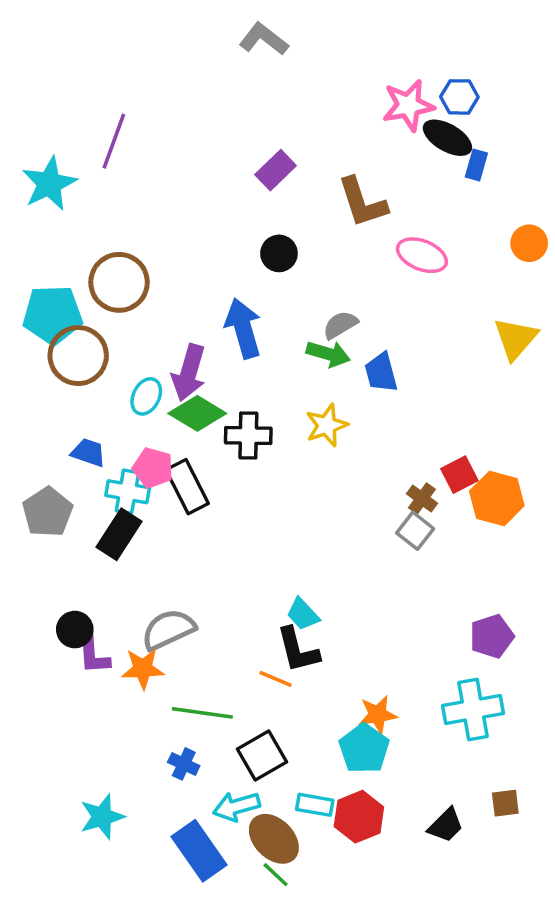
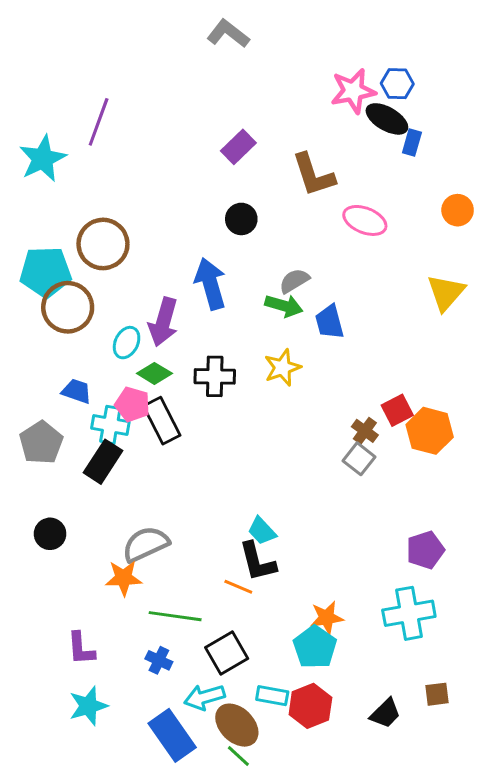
green diamond: (197, 413) -> (154, 373), moved, size x0.7
black circle: (75, 630) -> (50, 534), moved
purple L-shape: (93, 655) -> (81, 649), moved

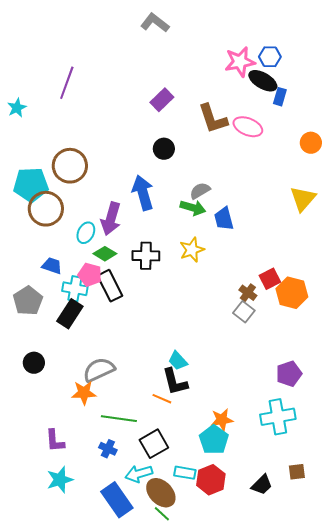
cyan star: (43, 159) -> (17, 108), moved, size x0.6
pink ellipse: (365, 220) -> (248, 127), moved

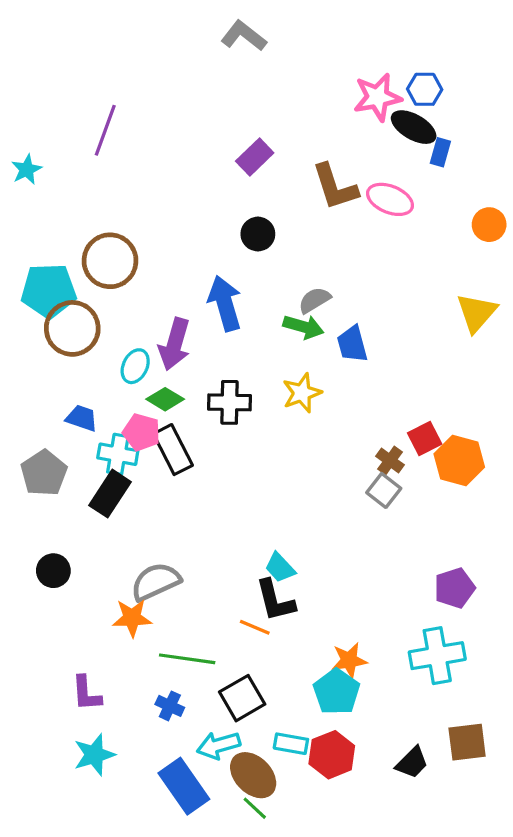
brown square: (297, 472) -> (467, 742), size x1.5

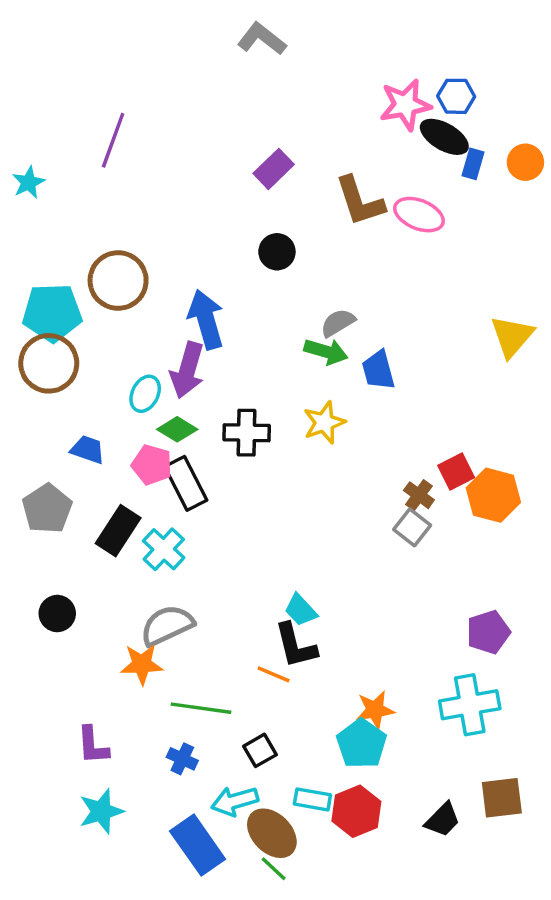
orange circle: (489, 225) -> (525, 162), moved
blue arrow: (225, 303) -> (206, 319), moved
brown circle: (72, 328) -> (49, 363), moved
cyan cross: (118, 454) -> (164, 549), moved, turned 33
black square: (242, 698) -> (260, 750), size x0.7

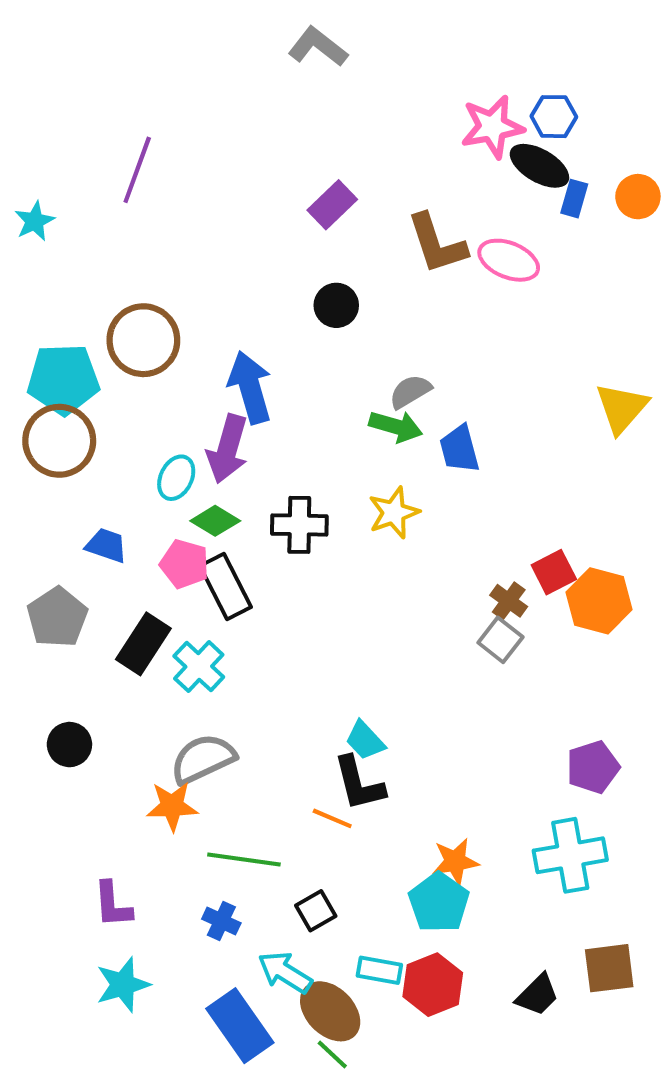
cyan arrow: (235, 801) -> (285, 972), turned 48

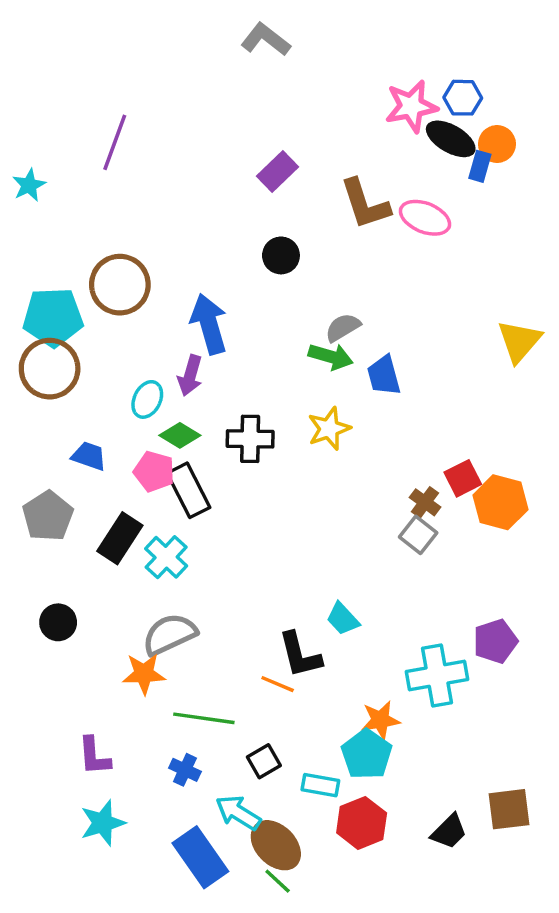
orange circle: (638, 197) -> (497, 144), moved
purple arrow: (228, 449) -> (190, 375), size x0.7
cyan trapezoid: (365, 740) -> (343, 619), moved
cyan cross: (570, 855) -> (437, 675), moved
cyan rectangle: (379, 970) -> (320, 785), moved

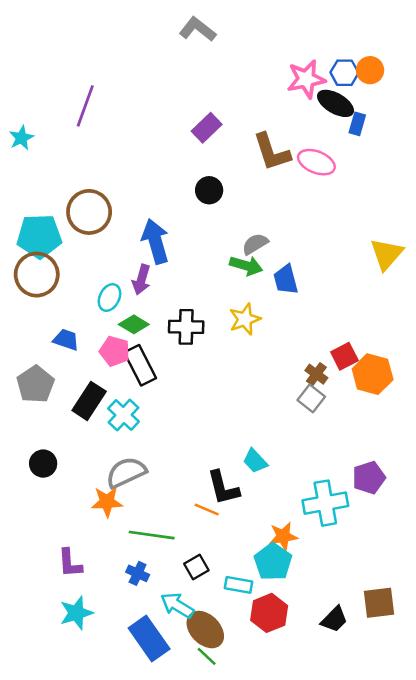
orange circle: (497, 144) -> (370, 70), moved

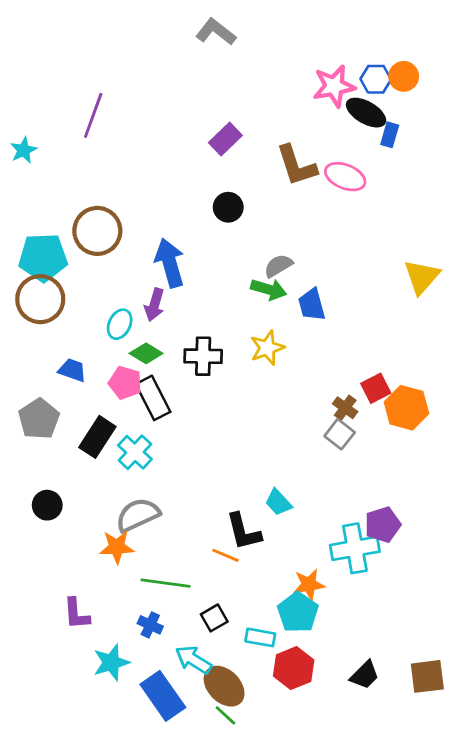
purple pentagon: (369, 478) -> (383, 525), moved
brown square: (379, 603) -> (427, 676), moved
cyan star: (76, 613) -> (111, 662), moved

